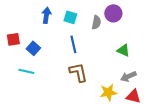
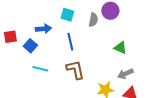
blue arrow: (46, 15) -> (43, 29), moved, turned 77
cyan line: (26, 71) -> (40, 69), moved

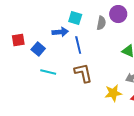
blue arrow: (43, 29) -> (60, 32), moved

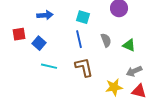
cyan square: (75, 18) -> (83, 17), moved
gray semicircle: (101, 23) -> (106, 40), moved, turned -32
blue arrow: (60, 32) -> (45, 15), moved

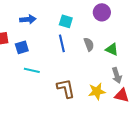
blue square: (39, 43) -> (22, 47), turned 32
brown L-shape: (84, 67) -> (66, 88), moved
gray arrow: (134, 71) -> (117, 75), turned -84

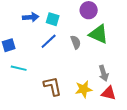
blue arrow: (28, 19) -> (31, 17), moved
blue line: (62, 43) -> (49, 41), turned 60
green triangle: (112, 49) -> (99, 34), moved, size x1.5

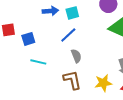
cyan square: (53, 19) -> (72, 13), turned -32
gray semicircle: (76, 42) -> (76, 56), moved

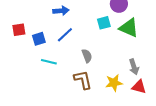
cyan square: (72, 13) -> (104, 23), moved
blue line: (68, 35) -> (65, 35), moved

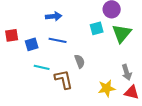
green triangle: (129, 28) -> (122, 33), turned 45
blue line: (65, 35) -> (58, 40), turned 54
brown L-shape: (83, 80) -> (64, 79), moved

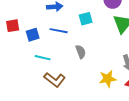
cyan square: (97, 28) -> (86, 19), moved
brown L-shape: (64, 79) -> (55, 80), moved, turned 140

